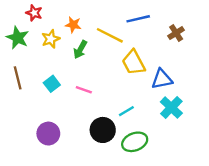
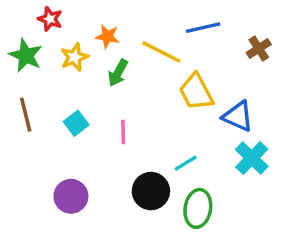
blue triangle: (162, 79) -> (238, 116), turned 35
pink line: (84, 90) -> (123, 132), turned 70
green ellipse: (135, 142) -> (198, 208), turned -60

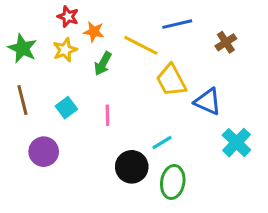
red star: (50, 19) -> (68, 16), moved
cyan cross: (252, 158) -> (236, 143), moved
purple circle: (71, 196) -> (44, 152), moved

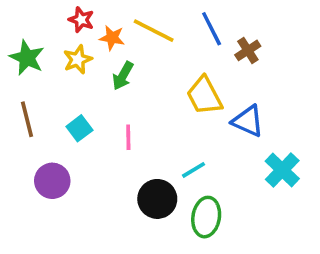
blue line: (177, 24) -> (212, 29), turned 76
brown cross: (226, 42) -> (248, 50), moved
yellow line: (141, 45) -> (154, 31), moved

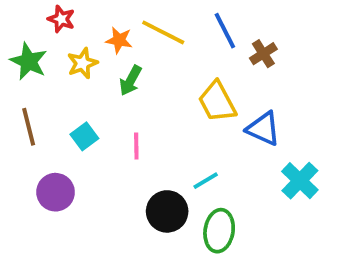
red star: (81, 20) -> (61, 19), moved

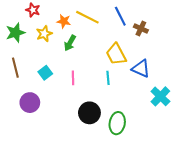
brown cross: (263, 54) -> (141, 29), turned -32
green star: (29, 61) -> (15, 33), turned 30
cyan line: (206, 181) -> (108, 78), moved, turned -64

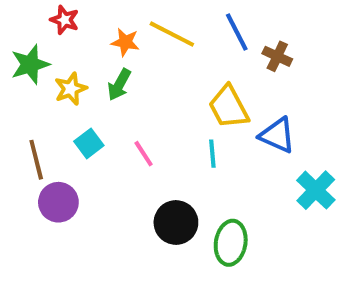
yellow star: (44, 34) -> (71, 89), moved
green arrow: (70, 43) -> (119, 85), moved
brown line: (15, 68) -> (36, 160), moved
pink line: (73, 78) -> (144, 154), turned -32

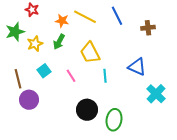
brown cross: (277, 56) -> (148, 28), moved, turned -32
yellow trapezoid: (229, 107) -> (90, 53), moved

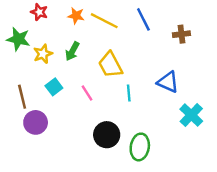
orange star: (62, 21) -> (76, 16), moved
green star: (15, 32) -> (18, 39), turned 30

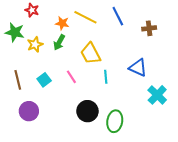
orange star: (76, 16) -> (62, 23), moved
cyan square: (54, 87) -> (44, 80), moved
purple circle: (36, 122) -> (29, 111), moved

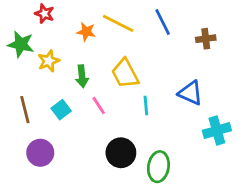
green arrow: (59, 42) -> (82, 76), moved, turned -35
cyan cross: (157, 95) -> (217, 130), turned 30

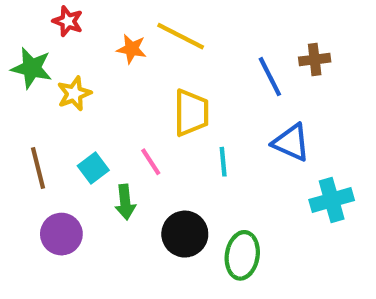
blue line: (163, 22) -> (270, 77), moved
yellow trapezoid: (125, 73) -> (191, 113), turned -152
green arrow: (82, 76) -> (125, 202), moved

